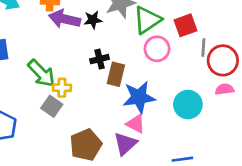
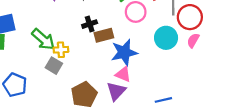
brown rectangle: (116, 74) -> (104, 35), turned 66
pink semicircle: (225, 89) -> (193, 40), turned -48
cyan circle: (188, 105) -> (166, 38), moved

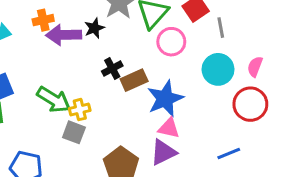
red circle: (190, 17) -> (250, 104), moved
purple triangle: (116, 91) -> (163, 152), turned 30

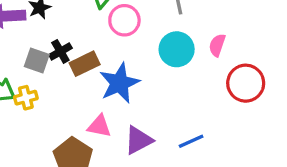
red circle: (250, 104) -> (246, 83), moved
pink triangle: (169, 128) -> (99, 126), moved
gray square: (74, 132) -> (37, 60), moved
purple triangle: (163, 152) -> (138, 140), moved

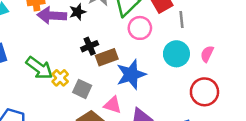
gray square: (37, 60) -> (82, 89), moved
red circle: (246, 83) -> (204, 92), moved
yellow cross: (26, 98) -> (60, 78), turned -35

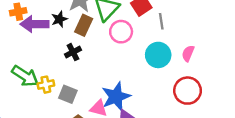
brown rectangle: (107, 57) -> (84, 25), moved, turned -42
blue star: (131, 74) -> (116, 97), moved
yellow cross: (60, 78) -> (46, 85), turned 35

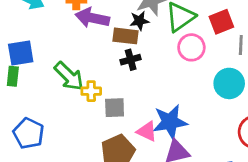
black star: (59, 19) -> (139, 21), moved
brown rectangle: (84, 25) -> (126, 36), moved, turned 60
gray square: (68, 94) -> (115, 108), turned -36

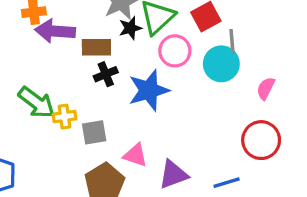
black star: (139, 21) -> (130, 28), moved
cyan circle: (229, 83) -> (221, 64), moved
blue star: (170, 122) -> (149, 90), moved

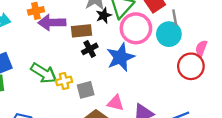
pink circle: (175, 51) -> (136, 28), size x1.4
red circle: (261, 140) -> (191, 66), moved

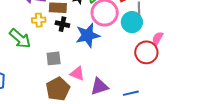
black cross: (90, 49) -> (62, 24), turned 32
yellow cross: (64, 81) -> (39, 20), moved

